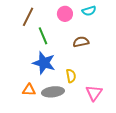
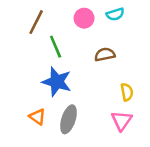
yellow semicircle: (71, 76) -> (127, 92), moved
orange triangle: (29, 90) -> (37, 117), turned 32
gray ellipse: (53, 92) -> (68, 119), turned -65

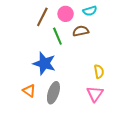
brown line: (36, 22) -> (42, 17), moved
green line: (56, 47) -> (57, 36), moved
brown semicircle: (105, 54) -> (81, 31), moved

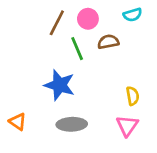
cyan semicircle: (90, 11) -> (133, 15), moved
orange triangle: (29, 91) -> (18, 122), moved
gray ellipse: (53, 93) -> (72, 124), turned 70

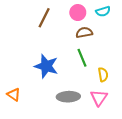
pink circle: (88, 19) -> (78, 13), moved
green line: (77, 49) -> (82, 58), moved
gray ellipse: (72, 124) -> (68, 97), moved

